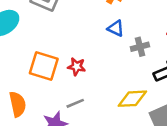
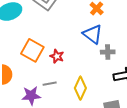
blue triangle: (116, 28) -> (93, 34), size x1.5
yellow diamond: (132, 99) -> (80, 88), moved, turned -75

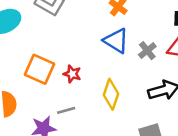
gray cross: (108, 52) -> (147, 51), moved, turned -32
yellow diamond: (80, 88) -> (111, 94), moved

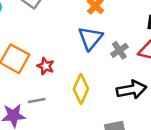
blue triangle: (116, 41) -> (90, 38), turned 32

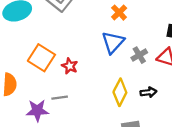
yellow diamond: (81, 89) -> (120, 92), moved
black arrow: (131, 90) -> (148, 92), size x0.6

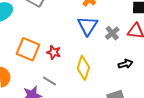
yellow diamond: (120, 92) -> (83, 68), moved
gray line: (60, 98) -> (49, 81), turned 48

